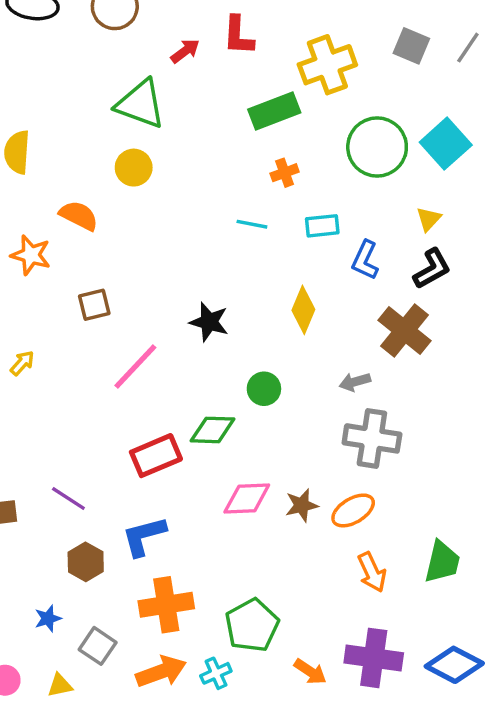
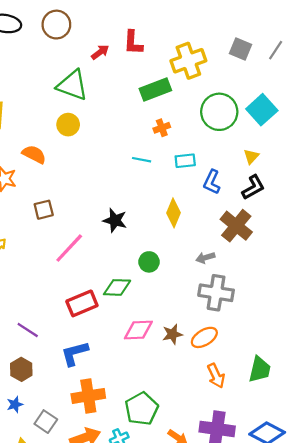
brown hexagon: (86, 562) -> (21, 369), moved

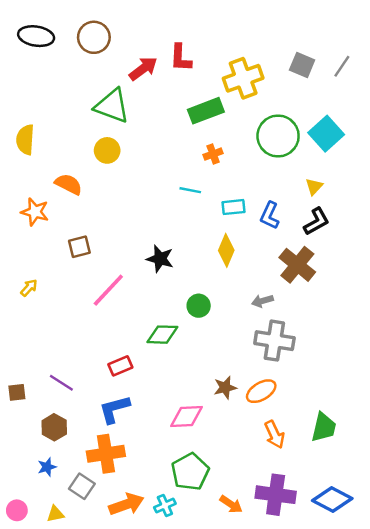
red arrow: (100, 52) -> (143, 69), size x1.4
cyan rectangle: (185, 161) -> (233, 207), moved
red rectangle: (82, 303) -> (120, 366), moved, size x0.7
pink diamond: (138, 330) -> (187, 416), moved
orange cross: (88, 396) -> (106, 454), moved

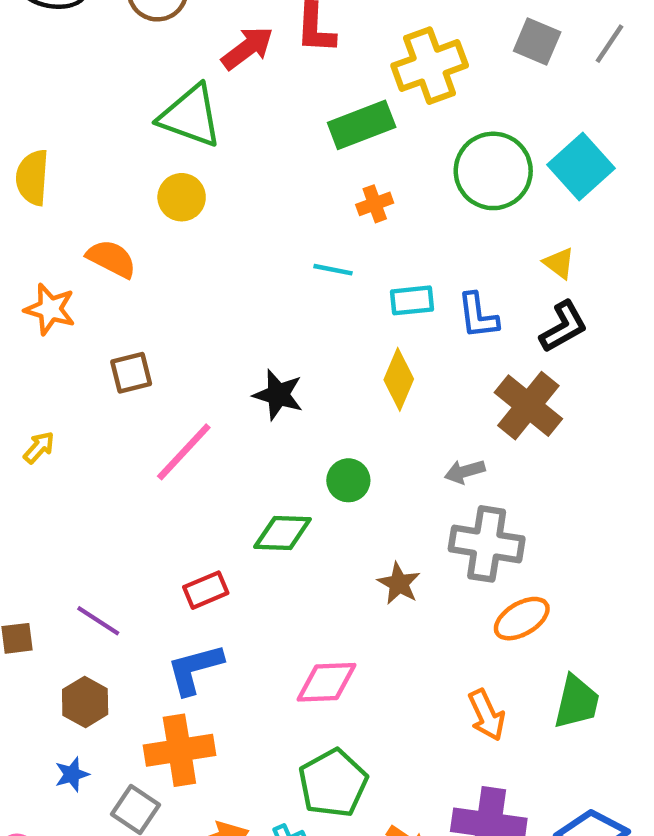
yellow triangle: (314, 187) -> (559, 263), turned -36
blue L-shape: (270, 215) -> (478, 316), turned -32
brown star: (225, 388) -> (399, 583), moved, turned -30
orange ellipse: (261, 391) -> (522, 619), moved

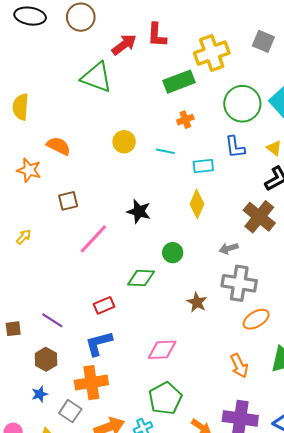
yellow circle: (182, 197) -> (124, 142), moved
blue L-shape: (478, 316) -> (235, 147), moved

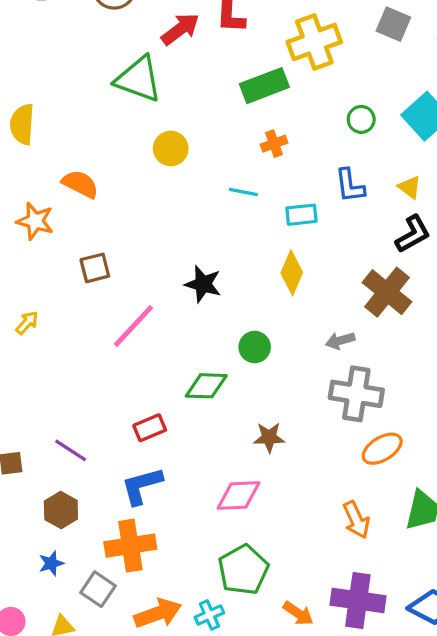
green circle: (242, 104) -> (361, 119), size x0.5
yellow circle: (124, 142) -> (171, 148), moved
brown star: (197, 302) -> (269, 437), moved, turned -30

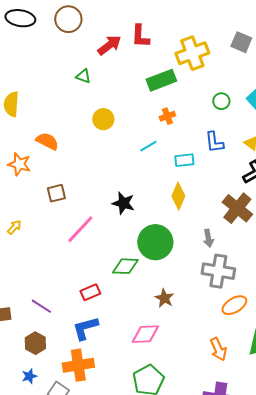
green triangle: (138, 79) -> (83, 76), size x0.5
cyan line: (243, 192) -> (148, 146), turned -42
gray arrow: (340, 341) -> (208, 238), turned -84
green circle: (255, 347) -> (155, 242), size x1.8
brown star: (269, 437) -> (164, 298), turned 30

